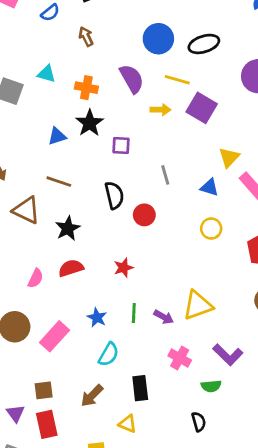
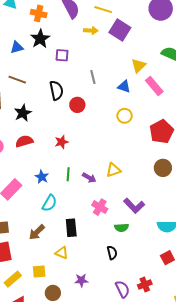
yellow triangle: (198, 305) -> (113, 170), size x0.7

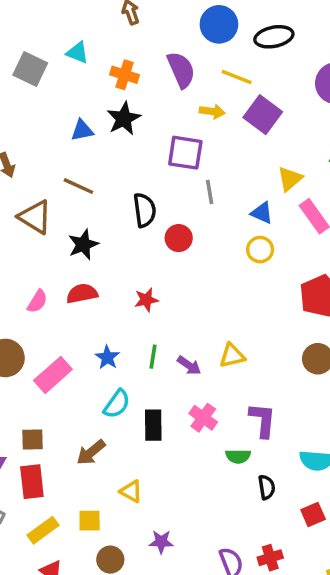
purple square: (62, 55) -> (185, 153), moved, size x1.5
yellow circle: (125, 116) -> (260, 250), moved
purple L-shape: (134, 206) -> (263, 420), turned -135
black rectangle: (71, 228) -> (153, 425), moved
black semicircle: (112, 253) -> (267, 487), moved

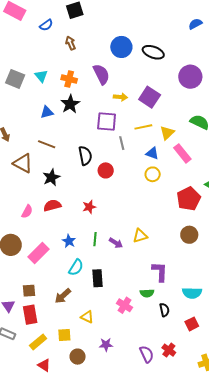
black ellipse: (274, 37) -> (153, 52), turned 35
cyan triangle: (78, 53) -> (41, 76), moved, turned 32
yellow line: (237, 77) -> (143, 127), moved, turned -30
pink cross: (203, 418) -> (125, 305), moved
red cross: (270, 558) -> (169, 350), turned -32

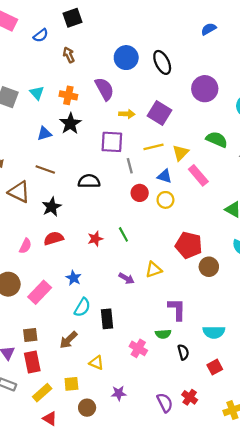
black ellipse: (153, 52) -> (162, 62), turned 45
black semicircle: (85, 156) -> (89, 181), turned -78
red circle: (106, 170) -> (140, 193), moved
red pentagon: (189, 199) -> (189, 245), moved, turned -30
green line: (95, 239) -> (123, 234), moved, turned -32

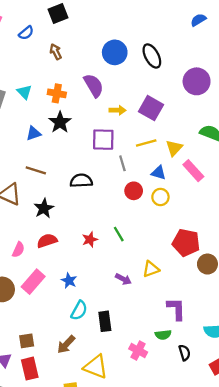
pink rectangle: (40, 292) -> (33, 282), moved
yellow triangle: (96, 363) -> (96, 367), size x1.6

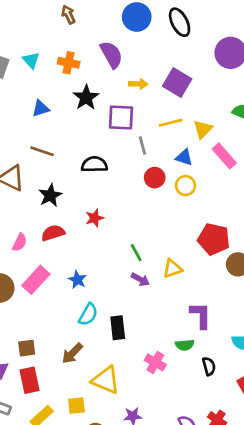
black star: (60, 122) -> (86, 98), moved
green line: (119, 234) -> (136, 253), moved
red star: (90, 240) -> (95, 218), moved

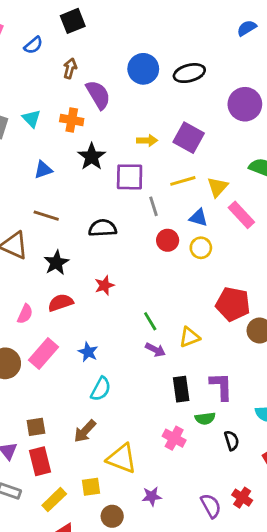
brown arrow: (68, 15) -> (70, 68), turned 42
black ellipse: (180, 22) -> (189, 73), turned -76
purple semicircle: (111, 55) -> (98, 95), moved
black rectangle: (118, 328) -> (181, 389), moved

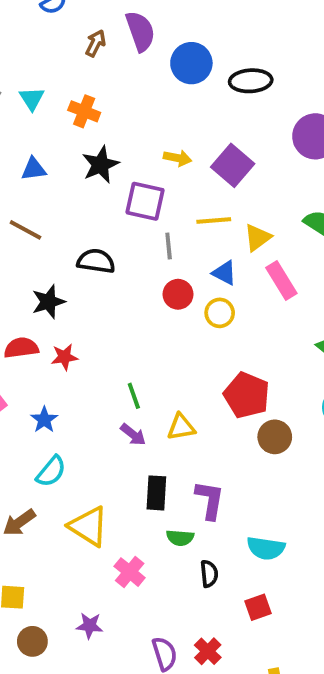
purple semicircle: (98, 95) -> (140, 31), moved
black star: (56, 263) -> (48, 302), moved
red star: (104, 285) -> (64, 357), moved
pink cross: (174, 438) -> (130, 572), moved
yellow triangle: (122, 459) -> (89, 526), moved

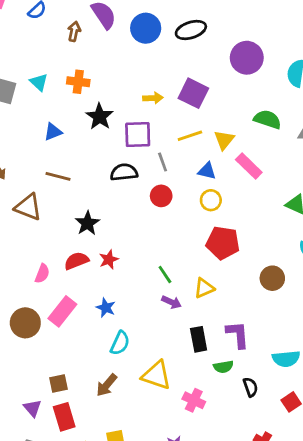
black semicircle: (96, 261) -> (124, 172), moved
red circle: (178, 294) -> (161, 196), moved
red pentagon: (247, 395) -> (223, 243), moved

